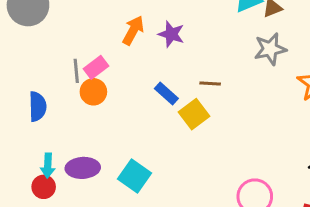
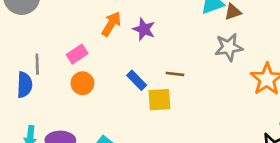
gray line: (76, 71) -> (37, 64), moved
orange circle: (93, 92) -> (82, 83), moved
yellow square: (194, 114) -> (159, 100), turned 30

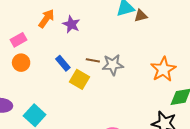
gray star: (229, 47) -> (113, 65), moved
yellow square: (159, 100) -> (79, 79), turned 30

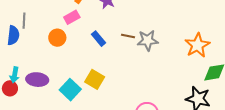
pink rectangle: (19, 40) -> (72, 17), moved
yellow square: (79, 79) -> (95, 79), moved

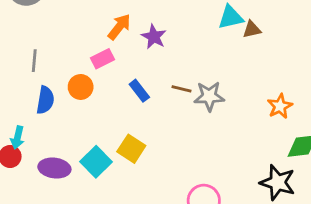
blue semicircle: (13, 35) -> (45, 100), moved
orange star: (197, 45) -> (280, 106), size x0.7
purple ellipse: (37, 80) -> (54, 168), moved

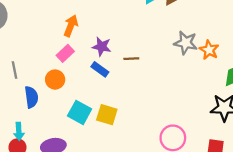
purple star: (154, 37) -> (102, 47), moved
gray star: (209, 96) -> (186, 43), moved, turned 30
cyan square: (96, 162) -> (80, 112), moved

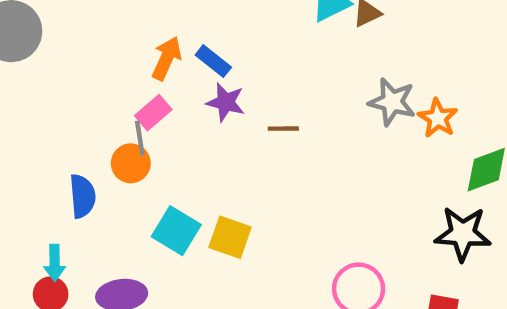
blue rectangle: (100, 69) -> (213, 61), moved
gray line: (14, 70) -> (140, 138), moved

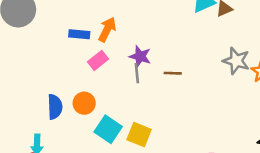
blue rectangle: (213, 61) -> (79, 34), moved, turned -36
gray line: (140, 138) -> (137, 73), moved
orange circle: (131, 163) -> (84, 103), moved

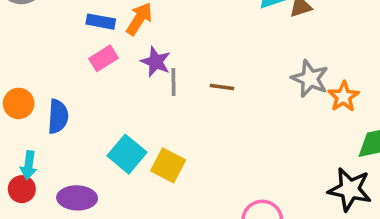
purple star: (140, 56) -> (156, 62), moved
pink rectangle: (98, 60) -> (104, 58), moved
orange circle: (84, 103) -> (19, 103), moved

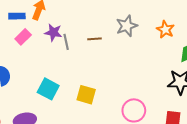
gray star: (310, 79) -> (127, 26), moved, turned -30
yellow square: (168, 165) -> (86, 95), moved

